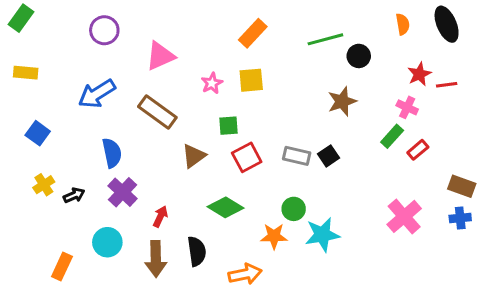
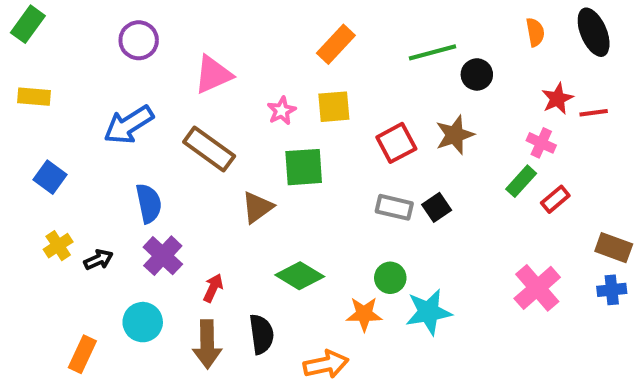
green square: (229, 126) -> (304, 167), size x1.5
red square: (247, 157) -> (396, 143), moved

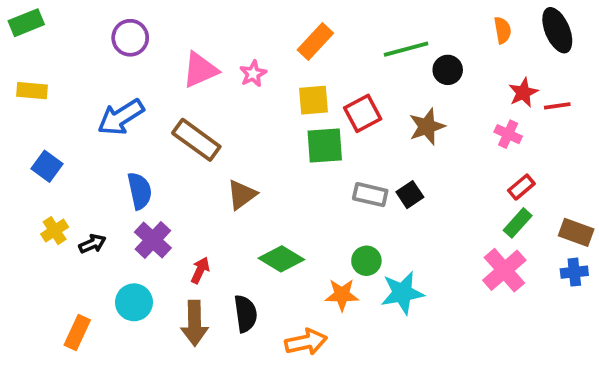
green rectangle: (28, 24) -> (26, 23), turned 32
pink star: (282, 111) -> (253, 74), moved
red square: (396, 143) -> (363, 113), moved
green square: (304, 167) -> (325, 145), moved
green rectangle: (521, 181) -> (518, 223), moved

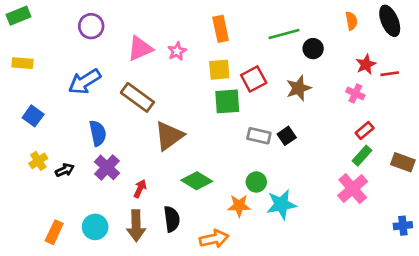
orange rectangle: (315, 42) -> (221, 29), turned -55
brown triangle: (242, 195) -> (169, 136), size x1.4
blue cross: (574, 272) -> (403, 226), moved
cyan circle: (134, 302) -> (95, 227), moved

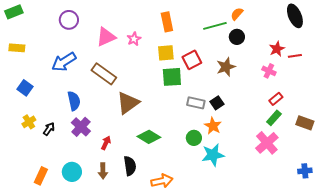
orange semicircle: (351, 21) -> (237, 14), moved, turned -128
black arrow: (65, 170) -> (49, 129), turned -32
orange star: (239, 206) -> (213, 126), moved, turned 30
brown arrow: (136, 226) -> (103, 171), size x0.7

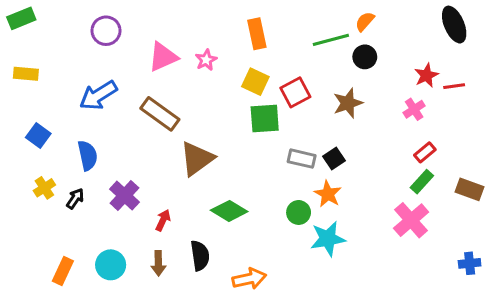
yellow square: (166, 53) -> (255, 82), turned 30
pink cross: (269, 71) -> (414, 109), turned 32
blue semicircle: (74, 101) -> (88, 155), moved

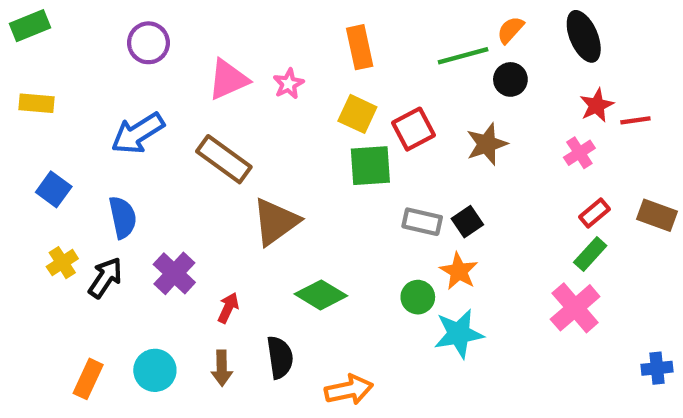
black ellipse: (454, 25) -> (584, 36), moved
brown rectangle: (470, 189) -> (657, 215), moved
black arrow: (75, 199) -> (105, 278), size x1.4

